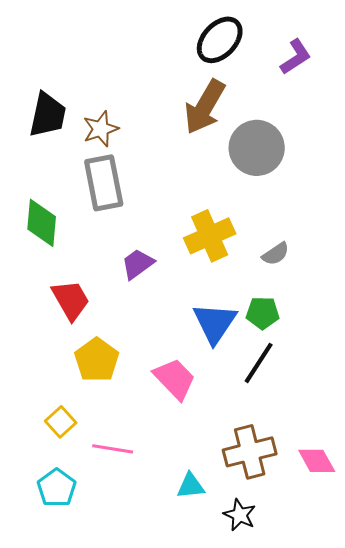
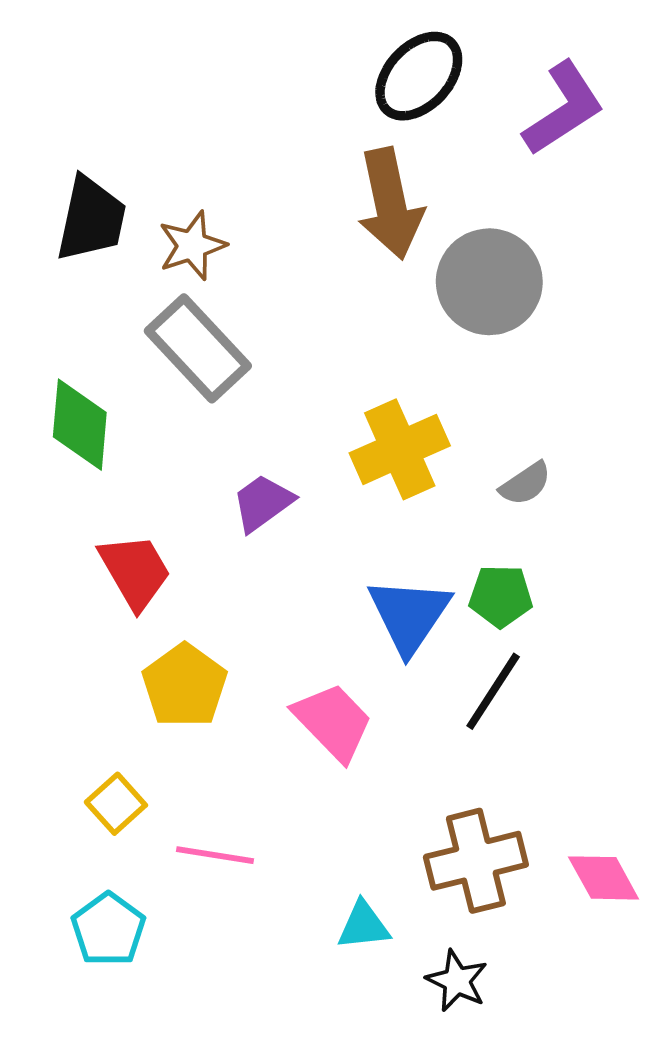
purple L-shape: (296, 57) -> (564, 108), size x1.4
brown arrow: (205, 107) -> (390, 204), turned -42
gray rectangle: (104, 183) -> (198, 348), turned -32

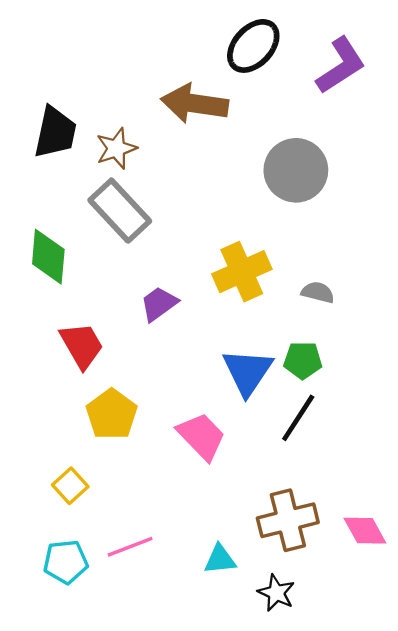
brown arrow: (390, 204) -> (195, 104), moved, turned 110
gray semicircle: (525, 484) -> (318, 292), turned -132
pink line: (215, 855) -> (130, 547), moved, turned -30
cyan pentagon: (108, 929) -> (66, 562), turned 30

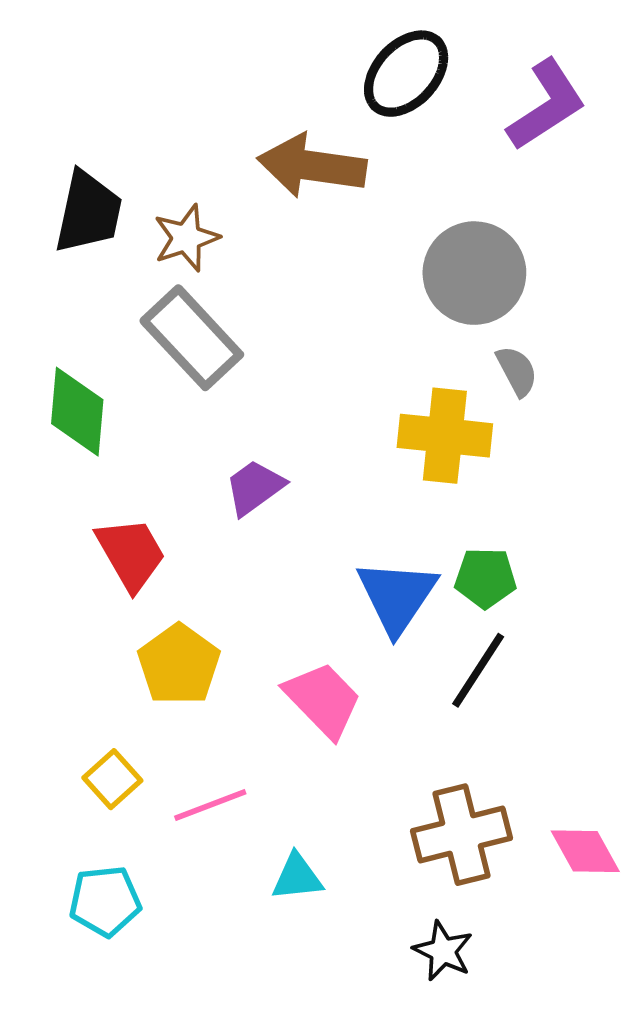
yellow cross: (242, 272) -> (445, 436), moved, turned 30
gray semicircle: (318, 292) -> (517, 371), moved, turned 48
pink line: (130, 547) -> (210, 805), moved
cyan triangle: (220, 559) -> (297, 877), moved

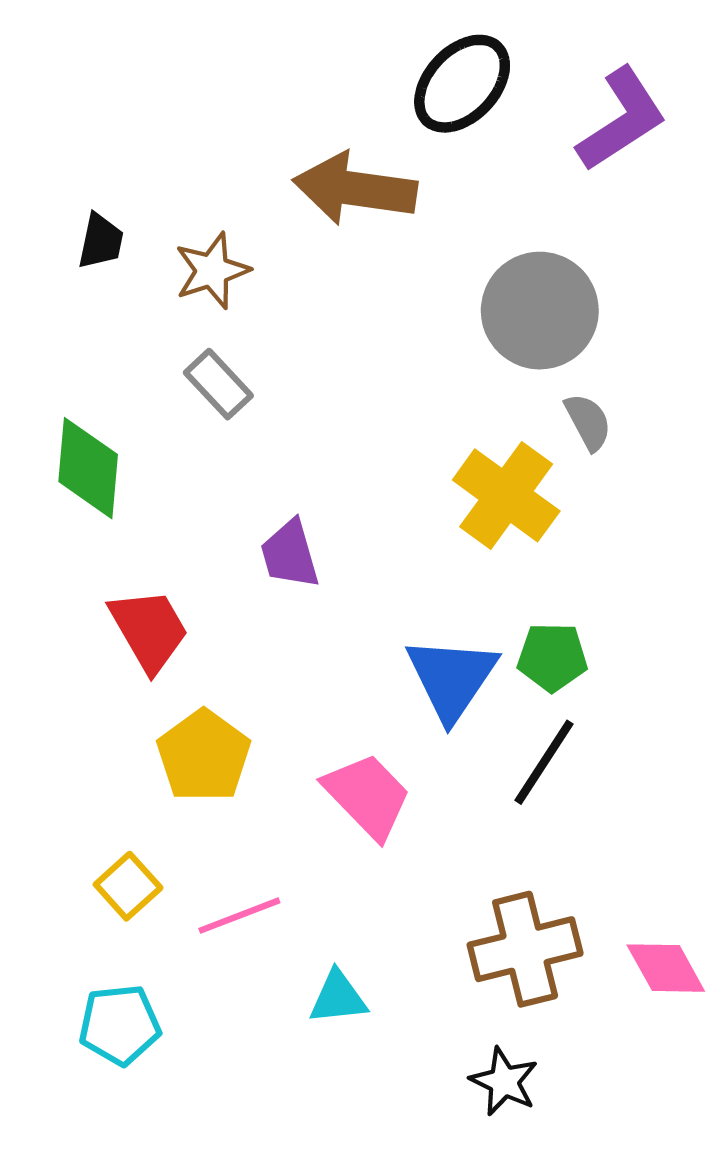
black trapezoid: (88, 212) -> (101, 241), size x0.6
gray rectangle: (192, 338) -> (218, 384), size x0.6
yellow cross: (445, 436) -> (506, 495), turned 30
purple trapezoid: (255, 487) -> (290, 554), turned -70

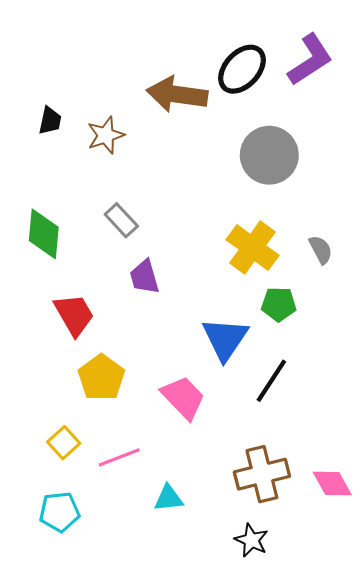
black ellipse: (462, 84) -> (242, 69), moved
gray rectangle: (218, 384) -> (121, 220), moved
gray semicircle: (588, 422) -> (321, 250), moved
green pentagon: (552, 657) -> (279, 304), moved

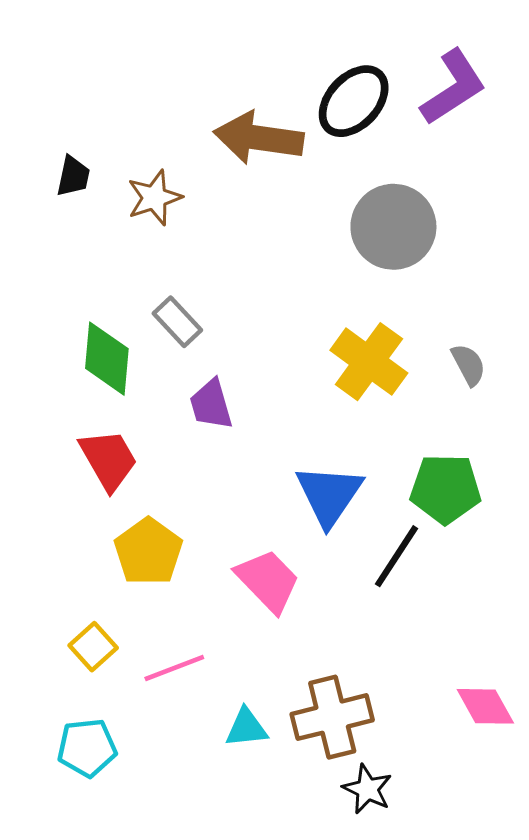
green diamond: (44, 234) -> (107, 359), moved
green pentagon: (279, 304) -> (446, 489), moved, size x1.4
brown cross: (262, 474) -> (332, 717), moved

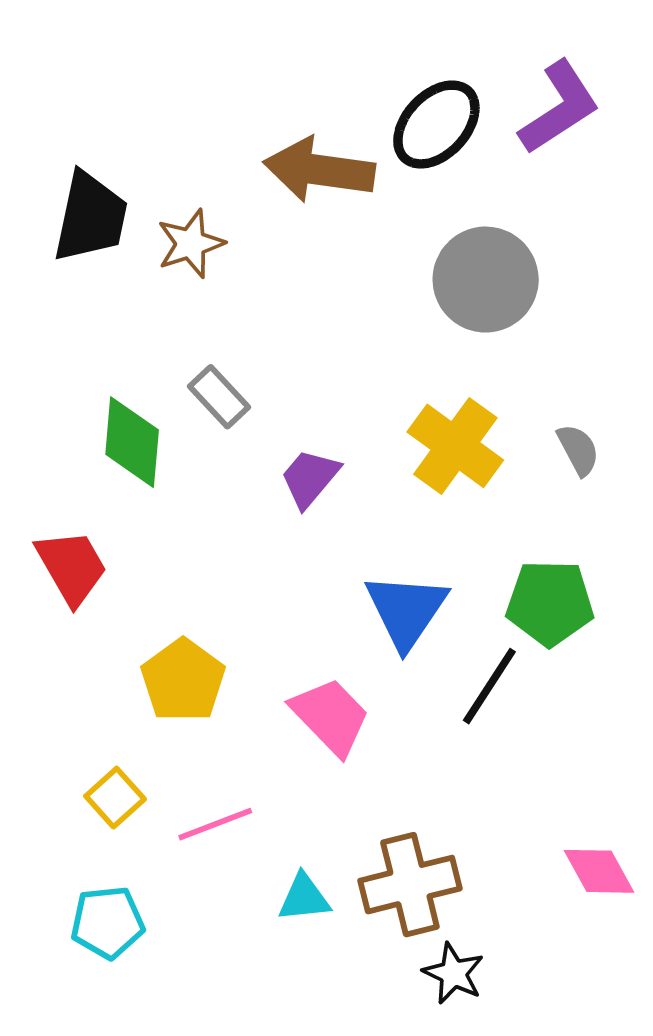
black trapezoid: (73, 176) -> (90, 217), size x1.8
purple trapezoid: (211, 404) -> (310, 478), moved, turned 56
red trapezoid: (108, 460) -> (72, 567), moved

